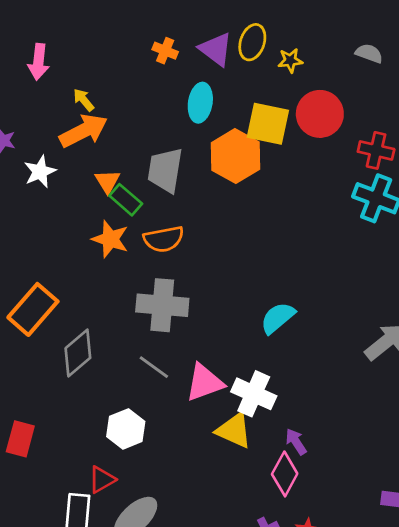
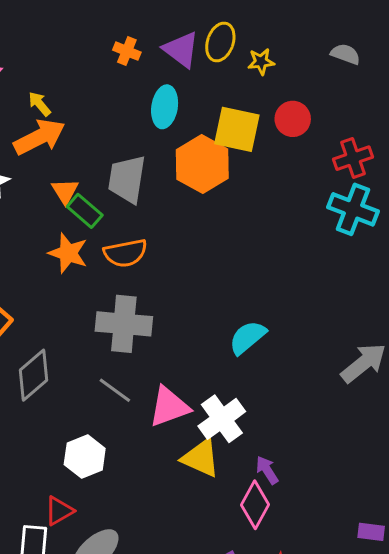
red circle: (320, 114) -> (293, 119), size x0.7
red cross: (376, 150) -> (353, 158), turned -32
white cross: (254, 394) -> (222, 419), turned 30

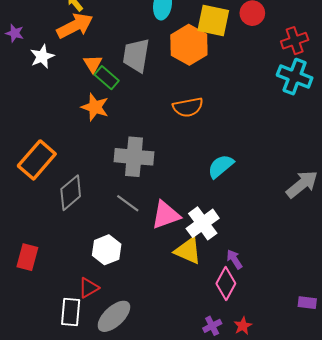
orange semicircle: (125, 253) -> (188, 107), moved

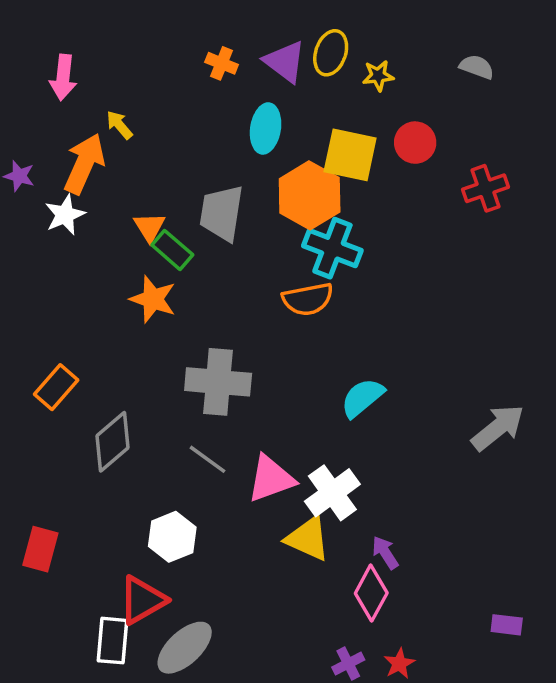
orange arrow: (75, 26) -> (84, 164), moved, turned -39
cyan cross: (295, 77) -> (332, 248), moved
orange rectangle: (37, 160) -> (56, 387), size x0.7
red triangle: (89, 288) -> (142, 600), size x1.4

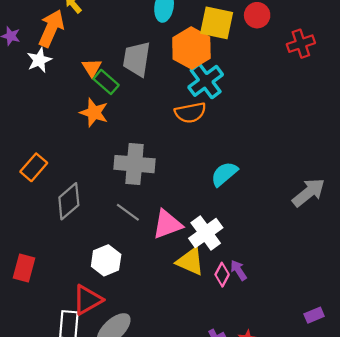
cyan cross: (332, 248) -> (206, 81), turned 32
pink diamond: (371, 593) -> (222, 275), moved, size x0.7
purple rectangle: (507, 625) -> (314, 315), turned -30

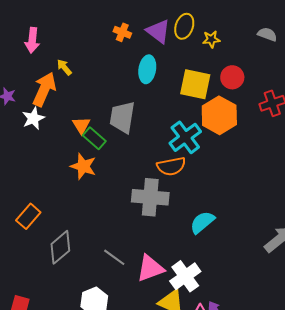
orange hexagon: (191, 48) -> (219, 115), moved
gray cross: (134, 164) -> (150, 197), moved

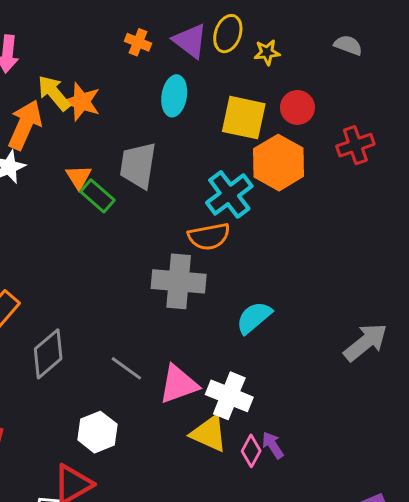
yellow arrow: (64, 67) -> (54, 93), size x1.5
orange star: (83, 166) -> (81, 102), moved
white cross: (185, 276) -> (229, 396), turned -32

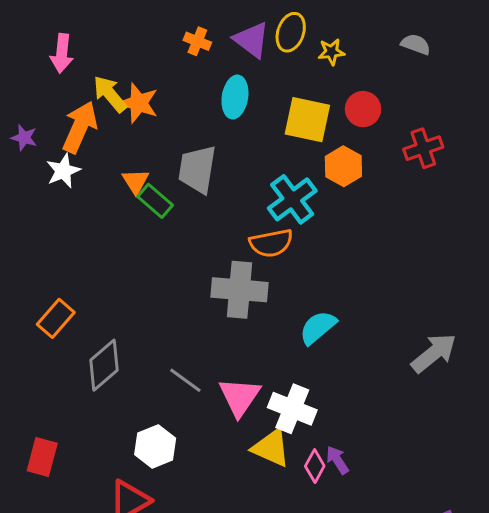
orange hexagon: (279, 163) -> (343, 166), size x0.7
pink triangle: (179, 384) -> (239, 397), turned -36

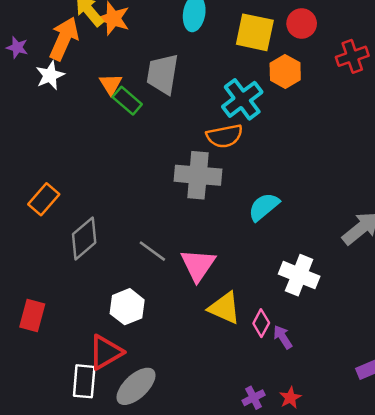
white cross: (292, 409) -> (299, 275), moved
purple arrow: (337, 460) -> (283, 337), moved

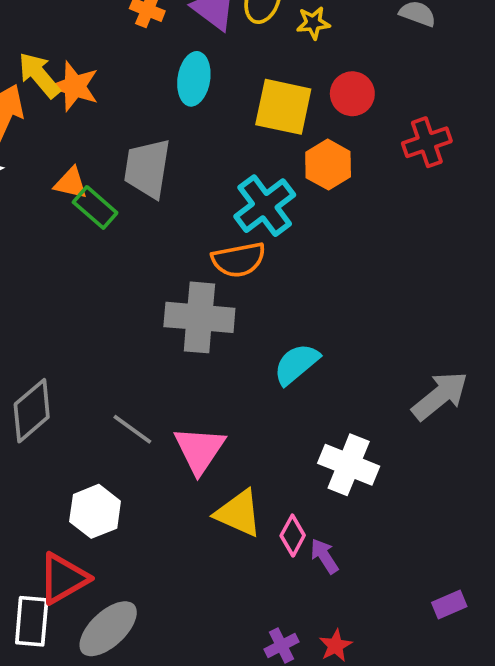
orange triangle: (111, 84) -> (71, 183), turned -45

